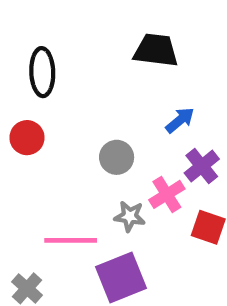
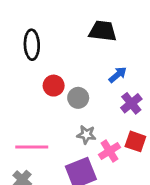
red circle: (27, 138) -> (54, 86), moved
pink cross: (167, 194) -> (109, 151), moved
pink line: (71, 240) -> (32, 147), moved

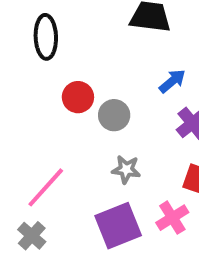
pink line: (32, 147) -> (46, 187), turned -48
pink cross: (109, 151) -> (172, 218), moved

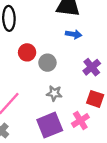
blue arrow: (172, 81) -> (74, 34), moved, turned 49

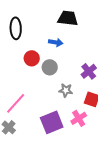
blue arrow: (74, 34) -> (56, 42), moved
gray star: (54, 93) -> (66, 90), moved

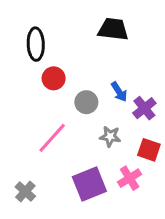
blue arrow: (56, 42) -> (119, 92), moved, turned 48
red circle: (32, 58) -> (54, 78), moved
pink line: (16, 103) -> (52, 138), moved

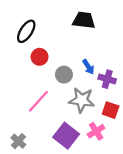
black ellipse: (36, 44) -> (26, 31), turned 35
purple cross: (144, 108) -> (107, 79), turned -35
gray star: (110, 136) -> (82, 100), size x1.6
purple square: (89, 184) -> (66, 136), turned -30

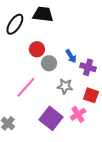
black trapezoid: (84, 20) -> (43, 14), moved
red circle: (40, 57) -> (37, 49), moved
gray star: (82, 100) -> (65, 86), size x0.7

